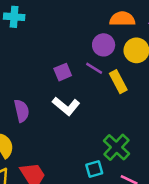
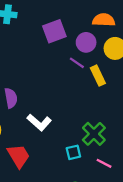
purple square: (63, 72) -> (54, 31), moved, size x1.5
white L-shape: (66, 106) -> (39, 122), moved

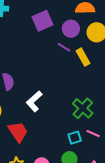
white L-shape: (39, 122) -> (34, 101), turned 100
cyan square: (73, 152) -> (75, 138), moved

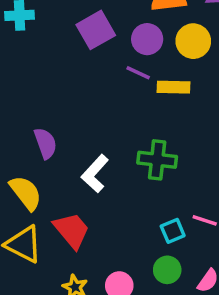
yellow rectangle: (83, 57) -> (173, 87), turned -54
green cross: (83, 108) -> (157, 160), moved, turned -30

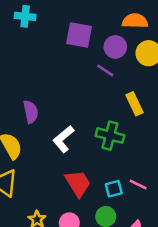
purple square: (96, 30) -> (79, 35), turned 32
yellow rectangle: (173, 87) -> (134, 104), moved, turned 55
red trapezoid: (72, 230) -> (78, 183), moved

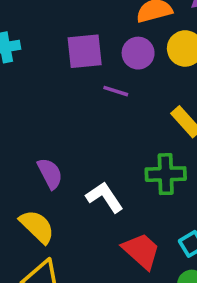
purple line: (105, 70) -> (116, 91), moved
white L-shape: (63, 139) -> (105, 197), turned 112

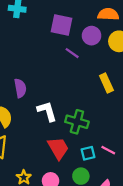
green cross: (166, 174) -> (77, 122), moved

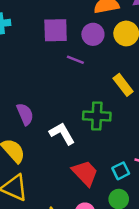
green cross: (77, 122) -> (97, 116), moved

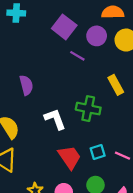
purple square: (56, 30) -> (64, 27), turned 30
purple semicircle: (25, 114) -> (26, 85), moved
cyan square: (121, 171) -> (98, 152), moved

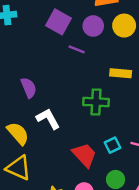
yellow rectangle: (116, 85) -> (121, 73), turned -48
white L-shape: (55, 119) -> (48, 119), moved

